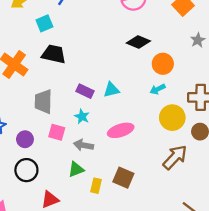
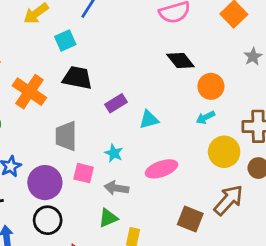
black diamond: (138, 42) -> (180, 61), turned 30
purple rectangle: (85, 91) -> (116, 103), moved, turned -56
purple circle: (25, 139) -> (45, 183), size x1.6
brown square: (123, 178) -> (190, 219), moved

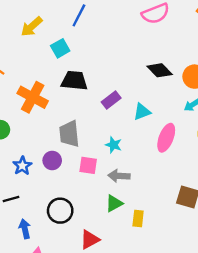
black diamond: (180, 61) -> (160, 70), moved
pink ellipse: (161, 169) -> (166, 138), moved, turned -44
purple circle: (45, 183) -> (52, 160), moved, size x0.6

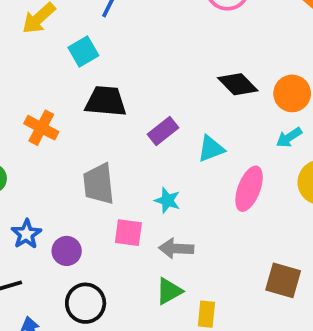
orange cross: (33, 97) -> (41, 128), size x0.7
purple circle: (52, 160) -> (67, 251), moved

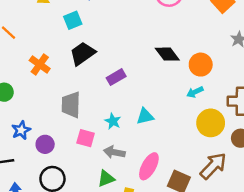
black trapezoid: (106, 101) -> (83, 53), turned -48
cyan triangle: (211, 149) -> (145, 116), moved
pink ellipse: (249, 189) -> (149, 166), moved

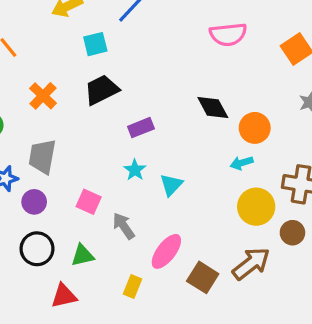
gray trapezoid: (71, 105) -> (42, 157), moved
cyan triangle: (145, 116) -> (171, 185), turned -42
cyan star: (113, 121) -> (135, 170), moved
gray arrow: (114, 152) -> (124, 226), turned 36
green triangle: (106, 178) -> (83, 255), moved

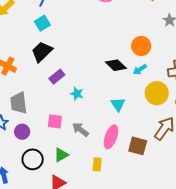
cyan square: (95, 44) -> (42, 23), moved
black diamond: (213, 107) -> (116, 65), moved
purple rectangle: (141, 128) -> (57, 77), moved
cyan triangle: (171, 185) -> (118, 104), moved

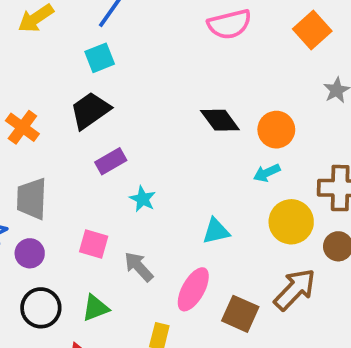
black diamond: (116, 65) -> (220, 120), moved
cyan triangle: (118, 104) -> (216, 231), turned 42

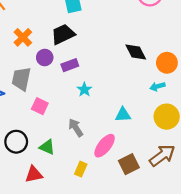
pink square: (94, 244) -> (40, 106), moved
purple circle: (30, 253) -> (45, 58), moved
green triangle: (95, 308) -> (47, 147), turned 35
brown square: (240, 314) -> (129, 164), turned 30

